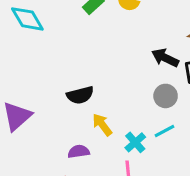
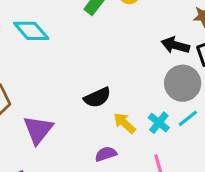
gray circle: (166, 96) -> (183, 83), size x1.5
cyan cross: (135, 142) -> (159, 123), moved

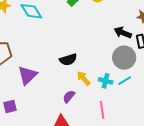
cyan cross: (159, 123) -> (106, 81), turned -32
purple semicircle: (106, 154) -> (69, 97), turned -40

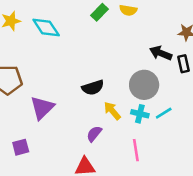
gray circle: (124, 58) -> (144, 85), moved

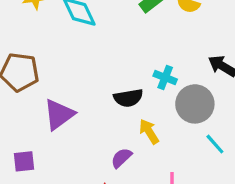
cyan line: (164, 113) -> (215, 144), turned 72
cyan cross: (140, 114) -> (165, 78), moved

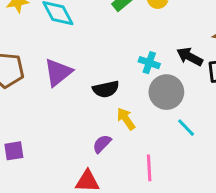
cyan cross: (165, 78) -> (149, 63), moved
purple triangle: (59, 115) -> (58, 72), moved

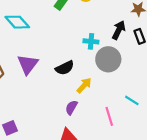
black arrow: (190, 57) -> (119, 30), turned 102
yellow arrow: (126, 119) -> (84, 85), turned 91
cyan line: (186, 128) -> (132, 100), moved

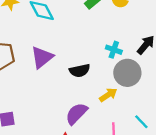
yellow arrow: (84, 85) -> (108, 95), moved
purple semicircle: (71, 107) -> (76, 114), size x1.5

